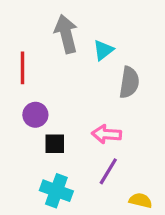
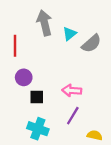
gray semicircle: (129, 82) -> (91, 44), moved, turned 40

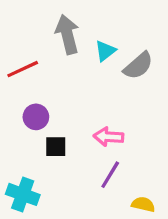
red line: (15, 46) -> (23, 69), turned 65
cyan cross: (38, 129) -> (23, 194), moved

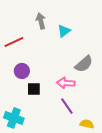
gray arrow: (67, 34) -> (41, 21), size x0.7
gray semicircle: (138, 66) -> (84, 64), moved
purple line: (110, 175) -> (67, 106), turned -66

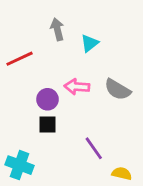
gray semicircle: (84, 64) -> (118, 89), turned 72
purple circle: (22, 71) -> (48, 99), moved
pink arrow: (66, 83) -> (77, 87), moved

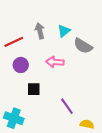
gray arrow: (57, 29) -> (40, 31), moved
gray semicircle: (118, 89) -> (83, 46), moved
purple circle: (48, 99) -> (21, 65), moved

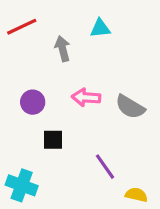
cyan triangle: (64, 31) -> (100, 28), moved, turned 32
red line: (14, 42) -> (22, 27), moved
gray semicircle: (83, 46) -> (130, 107), moved

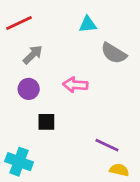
gray arrow: (63, 49) -> (33, 55), moved, turned 60
gray semicircle: (130, 107) -> (114, 53), moved
purple line: (105, 167) -> (107, 145), moved, turned -30

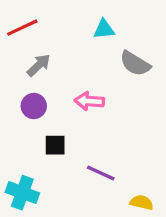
purple line: (107, 145) -> (101, 173), moved

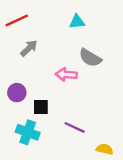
gray semicircle: (135, 64) -> (90, 58), moved
purple circle: (34, 106) -> (17, 93), moved
cyan cross: (22, 193) -> (28, 132), moved

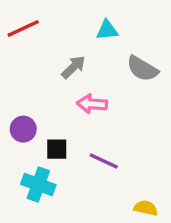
gray arrow: (29, 48) -> (74, 67), moved
gray semicircle: (90, 58) -> (142, 69), moved
purple line: (75, 127) -> (104, 161), moved

